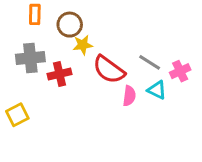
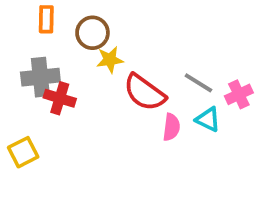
red cross: (59, 74) -> (60, 98), moved, turned 30

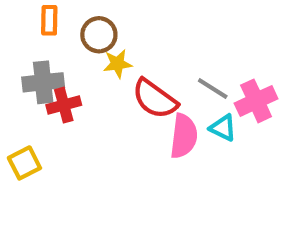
pink cross: (239, 94) -> (256, 101), size x1.4
red cross: (60, 98) -> (64, 105), turned -32
pink semicircle: (171, 127) -> (184, 136), size x1.5

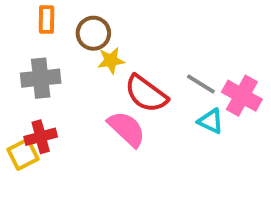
pink cross: (256, 101) -> (242, 96), turned -36
red cross: (64, 105) -> (41, 137), moved
pink semicircle: (184, 136) -> (127, 129), moved, turned -54

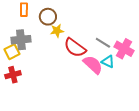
pink semicircle: (127, 129) -> (93, 65), moved
red cross: (41, 137) -> (13, 75), moved
yellow square: (23, 154) -> (12, 52), moved

